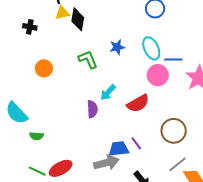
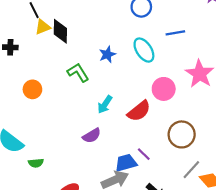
blue line: (173, 60) -> (175, 33), moved
pink circle: (158, 75) -> (164, 89), moved
purple semicircle: (92, 109) -> (92, 136), moved, turned 72

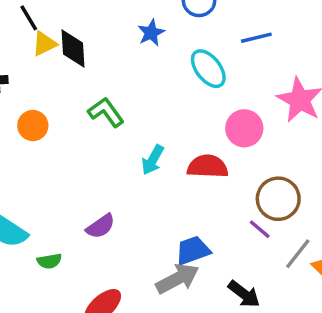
blue star: (107, 54) -> (151, 33), moved
orange circle: (32, 89) -> (33, 126), moved
red semicircle: (139, 111) -> (208, 166), turned -135
purple semicircle: (92, 136) -> (101, 226), moved
purple line: (144, 154) -> (260, 229), moved

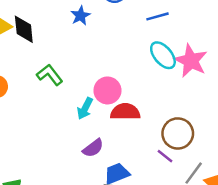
cyan ellipse: (208, 69) -> (163, 55), moved
pink circle: (244, 128) -> (107, 90), moved
purple semicircle: (101, 226) -> (93, 148), moved

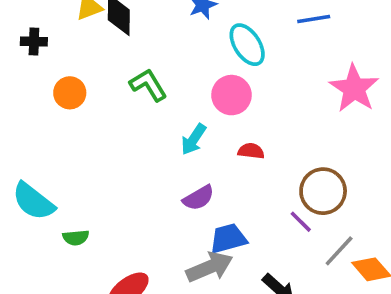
cyan ellipse: (163, 55) -> (247, 45), moved
pink circle: (107, 90) -> (231, 95), moved
red semicircle: (125, 112) -> (251, 151), size x0.6

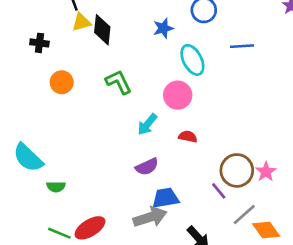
pink star: (354, 88) -> (266, 172), moved, size x0.6

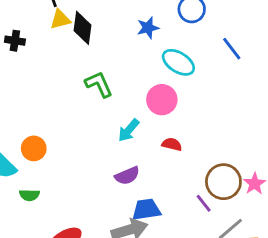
blue line: (242, 46) -> (232, 49), turned 55
cyan ellipse: (192, 60) -> (178, 62), turned -32
orange circle: (62, 82) -> (34, 148), moved

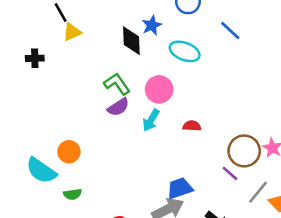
black diamond: (83, 28) -> (131, 41), moved
pink circle: (162, 100) -> (159, 89), moved
purple semicircle: (127, 176) -> (118, 107), moved

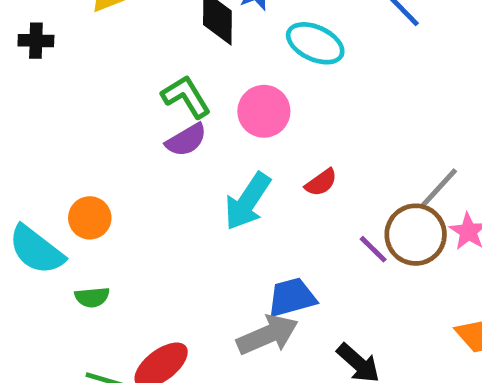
cyan arrow: (151, 120) -> (248, 201), moved, size x1.4
red semicircle: (192, 126) -> (321, 182), turned 138
purple line: (230, 173) -> (373, 249), moved
gray line: (258, 192) -> (439, 187), moved

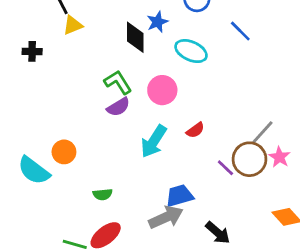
green semicircle: (92, 297) -> (103, 194), moved

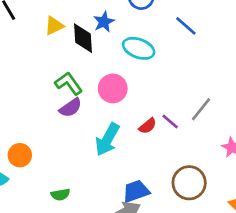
yellow triangle: (73, 25) -> (54, 26), moved
gray line: (263, 132) -> (201, 109), moved
brown circle: (249, 159) -> (189, 183), moved
purple line: (225, 168) -> (170, 122), moved

